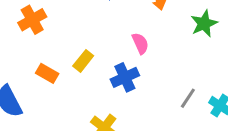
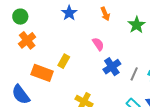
orange rectangle: (47, 73) -> (42, 73), size x1.5
blue cross: (125, 77) -> (112, 67), moved

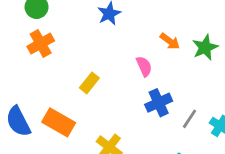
orange arrow: (105, 14) -> (170, 41), moved, turned -40
orange rectangle: (42, 73) -> (59, 122), moved

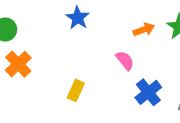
orange arrow: (170, 41) -> (144, 30), turned -42

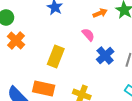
yellow rectangle: (76, 90) -> (56, 57), size x1.5

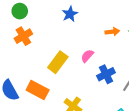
pink semicircle: (88, 35) -> (87, 56), moved, turned -112

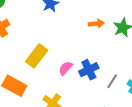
pink semicircle: (87, 56) -> (66, 68), moved

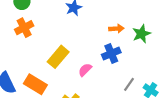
blue cross: (89, 70) -> (111, 54), moved

